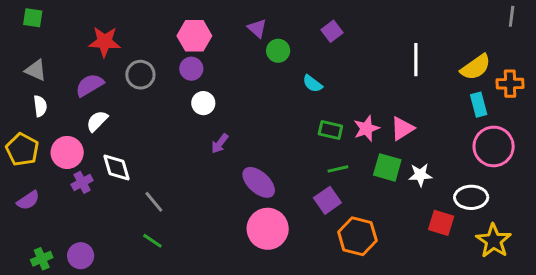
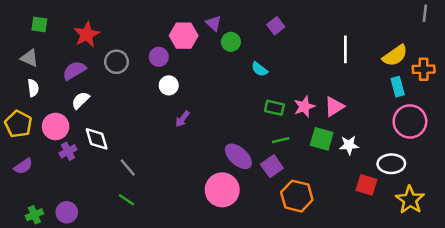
green square: (33, 18) -> (39, 24), moved
pink hexagon: (194, 36) -> (184, 36), moved
red star: (105, 42) -> (87, 34), turned -30
purple ellipse: (259, 182) -> (238, 156), moved

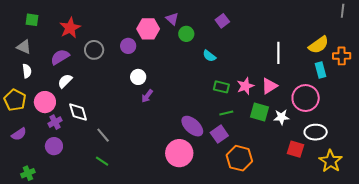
white line: (345, 49) -> (278, 53), moved
white circle: (169, 85) -> (138, 77), moved
pink circle: (410, 121) -> (306, 98), moved
purple circle: (67, 212) -> (54, 146), moved

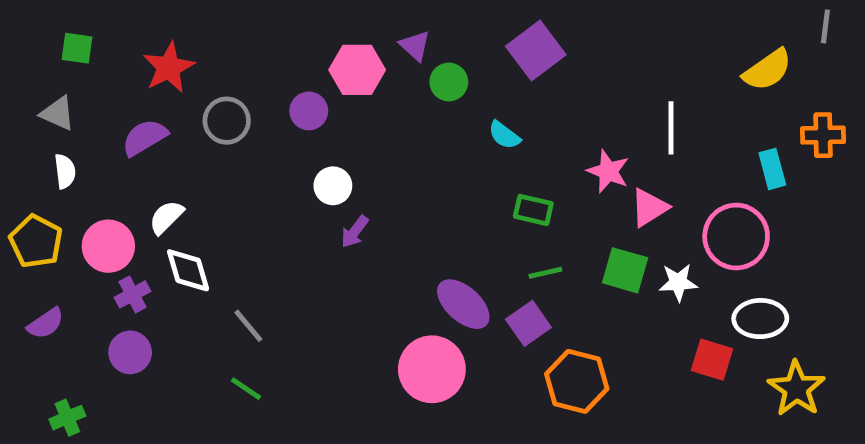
purple square: (222, 21) -> (536, 51), size x1.6
yellow semicircle: (319, 45) -> (767, 70), moved
white semicircle: (65, 81) -> (166, 217), moved
pink star: (245, 86) -> (608, 171), moved, turned -30

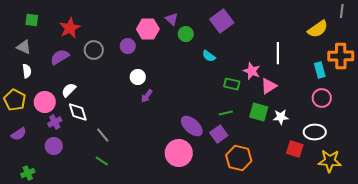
orange cross: (823, 135) -> (341, 56), size x1.4
green rectangle: (533, 210) -> (232, 84), moved
pink circle: (736, 236) -> (322, 98), moved, size x0.7
yellow star: (796, 389) -> (330, 161), turned -30

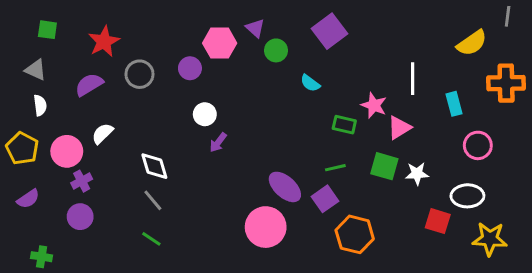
cyan rectangle: (320, 70) -> (454, 104), moved
white diamond: (78, 112) -> (154, 166), moved
green cross: (28, 173) -> (42, 257), turned 32

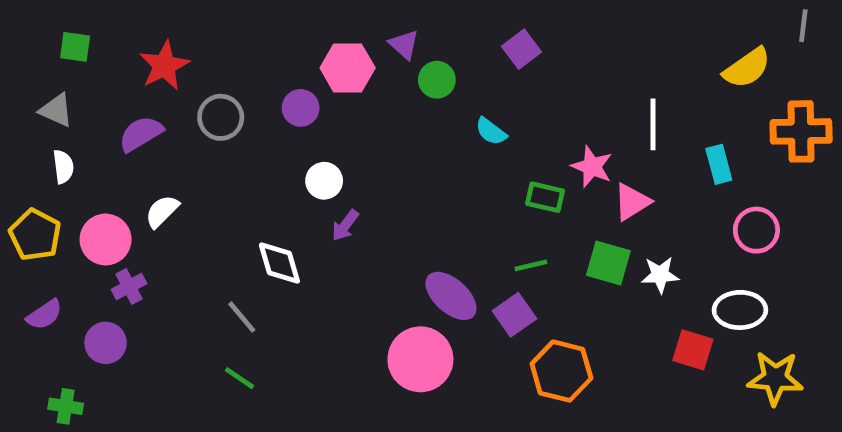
purple square: (329, 31) -> (521, 49), size x0.7
white diamond: (154, 166) -> (279, 263), moved
purple circle: (80, 217) -> (106, 343), moved

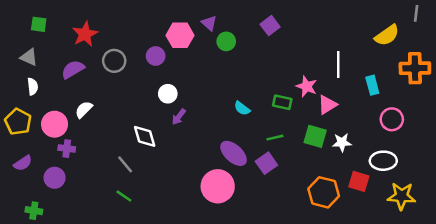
cyan semicircle: (491, 131) -> (242, 108), moved
purple cross: (129, 286) -> (67, 149), turned 35
orange hexagon: (561, 371) -> (324, 192), moved

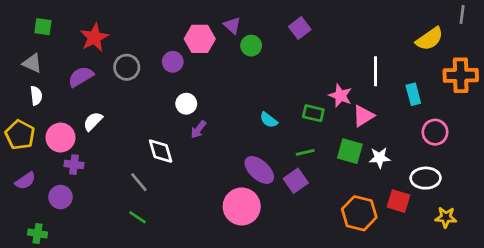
yellow star: (402, 196) -> (446, 217), size x0.7

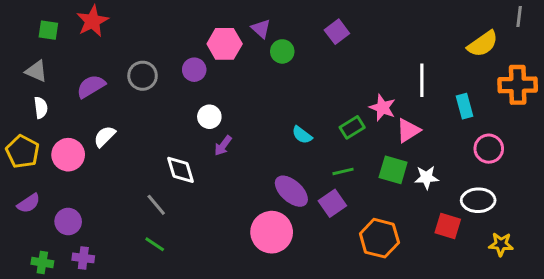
red star: (94, 37) -> (92, 21), moved
green rectangle: (313, 113) -> (352, 127), turned -45
purple cross: (74, 165) -> (83, 258), moved
orange hexagon: (359, 213) -> (379, 238), moved

